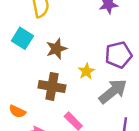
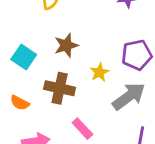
cyan square: (22, 38) -> (24, 57), moved
orange semicircle: (17, 111) -> (20, 103), moved

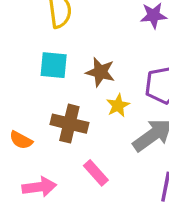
brown star: (66, 45) -> (100, 72), moved, turned 30
cyan square: (24, 57) -> (54, 65), moved, turned -30

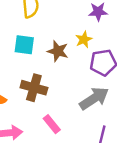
yellow star: (118, 105) -> (84, 39), moved

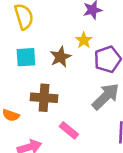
brown star: (58, 51) -> (60, 57), turned -30

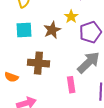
pink rectangle: (69, 130) -> (71, 85), moved, turned 42

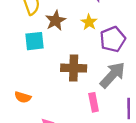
brown star: (52, 30) -> (56, 21), moved
brown cross: (38, 63) -> (74, 68), moved

